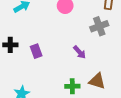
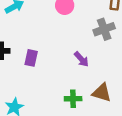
purple rectangle: (36, 51) -> (31, 58), turned 32

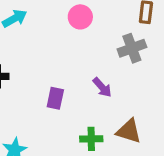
purple rectangle: (31, 58) -> (55, 98), moved

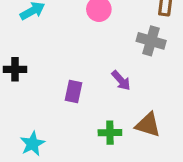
gray cross: (132, 48) -> (151, 41), turned 36

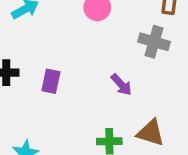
purple rectangle: (74, 92) -> (51, 81), moved

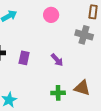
purple arrow: (121, 85) -> (57, 60), moved

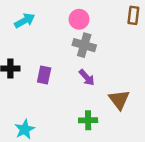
gray cross: (84, 35) -> (84, 45), moved
brown triangle: (82, 88) -> (119, 100), moved, turned 36

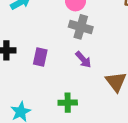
green cross: (88, 120) -> (68, 103), moved

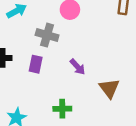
gray cross: (81, 27) -> (47, 35), moved

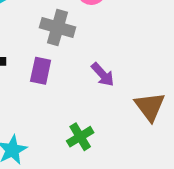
green cross: (62, 109) -> (80, 137), turned -30

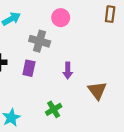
purple arrow: (103, 75) -> (68, 71), turned 42

